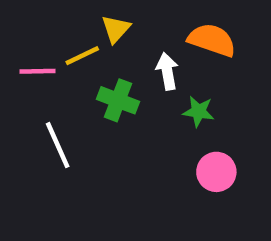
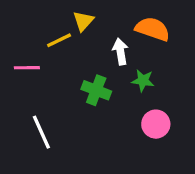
pink line: (38, 71) -> (27, 68), moved
green cross: (118, 100) -> (96, 90), moved
white line: (58, 145) -> (41, 132), moved

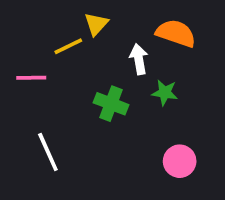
pink circle: (156, 124) -> (180, 161), moved

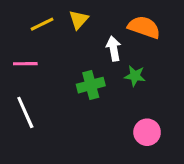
yellow line: (68, 46) -> (42, 24), moved
green cross: (111, 104) -> (91, 85), turned -36
white line: (48, 152) -> (25, 112), moved

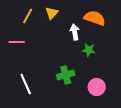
yellow line: (42, 24) -> (28, 16), turned -35
green cross: (91, 85) -> (66, 75), moved
white line: (25, 112) -> (26, 84), moved

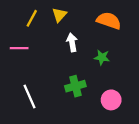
white arrow: (75, 32) -> (72, 42), moved

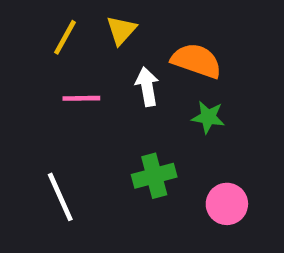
orange semicircle: (109, 21) -> (196, 61), moved
pink line: (19, 48) -> (81, 98), moved

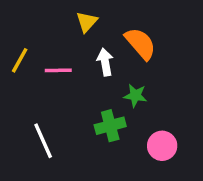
yellow line: (65, 37) -> (20, 60), moved
orange semicircle: (196, 61) -> (140, 44), turned 30
green star: (208, 117) -> (135, 96), moved

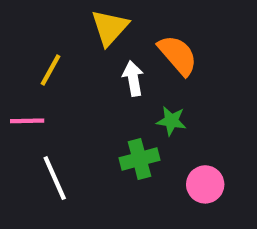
yellow triangle: (87, 22) -> (110, 28), size x1.4
yellow line: (20, 60) -> (50, 70), moved
pink line: (58, 70) -> (27, 121), moved

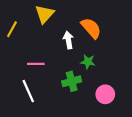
yellow triangle: (110, 28) -> (44, 14), moved
yellow line: (50, 70) -> (12, 29), moved
pink line: (27, 121) -> (36, 64), moved

